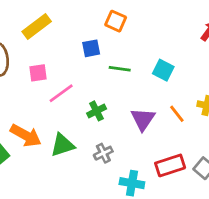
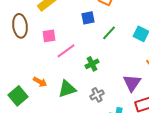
green line: (120, 69) -> (109, 33), turned -56
purple triangle: (143, 119) -> (132, 83), moved
orange arrow: (26, 135) -> (40, 82), size x0.6

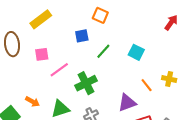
green cross: (92, 64) -> (86, 83), size x1.5
purple triangle: (132, 83) -> (127, 103), turned 36

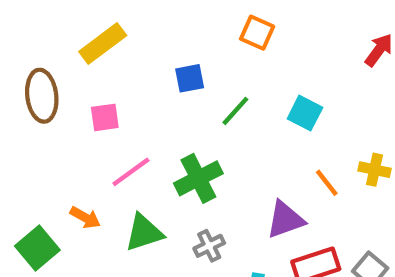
orange square: (100, 15) -> (257, 33), moved
pink line: (59, 70) -> (131, 172), moved

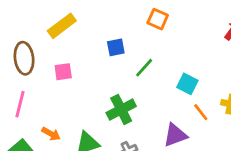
cyan square: (305, 113) -> (187, 84), moved
pink line: (131, 172) -> (20, 104), moved, turned -40

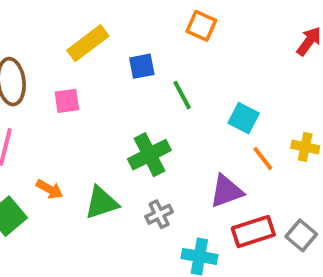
yellow rectangle: (62, 26) -> (88, 43), moved
green line: (144, 68) -> (182, 95), turned -70

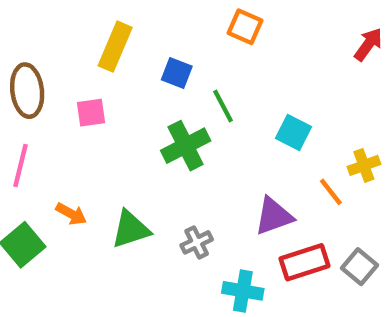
yellow rectangle: (88, 43) -> (115, 47), turned -30
blue square: (142, 66) -> (177, 73), turned 32
yellow cross: (305, 147) -> (364, 165), turned -32
green cross: (149, 155) -> (186, 146), moved
orange line: (263, 158) -> (331, 192), moved

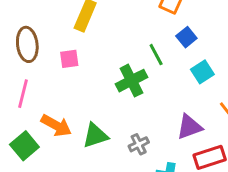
blue square: (177, 73) -> (186, 37), moved, turned 30
cyan square: (293, 132) -> (202, 72), turned 30
orange arrow: (71, 214) -> (56, 125), size x1.5

